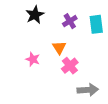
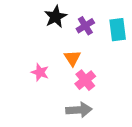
black star: (35, 15) -> (56, 17), moved
gray arrow: (88, 90) -> (79, 110), moved

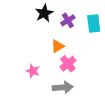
orange triangle: (72, 58) -> (58, 46), turned 32
pink star: (40, 72) -> (33, 71), moved

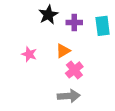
purple cross: (68, 20) -> (74, 23), turned 32
pink star: (33, 71) -> (29, 54), moved

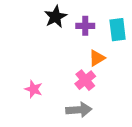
orange triangle: (63, 51) -> (97, 58), moved
pink star: (29, 54) -> (34, 89), moved

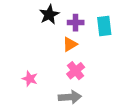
orange triangle: (97, 58) -> (70, 44), moved

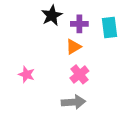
pink star: (30, 79) -> (26, 74), moved

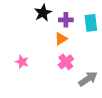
gray arrow: (73, 102) -> (88, 79), moved, turned -30

